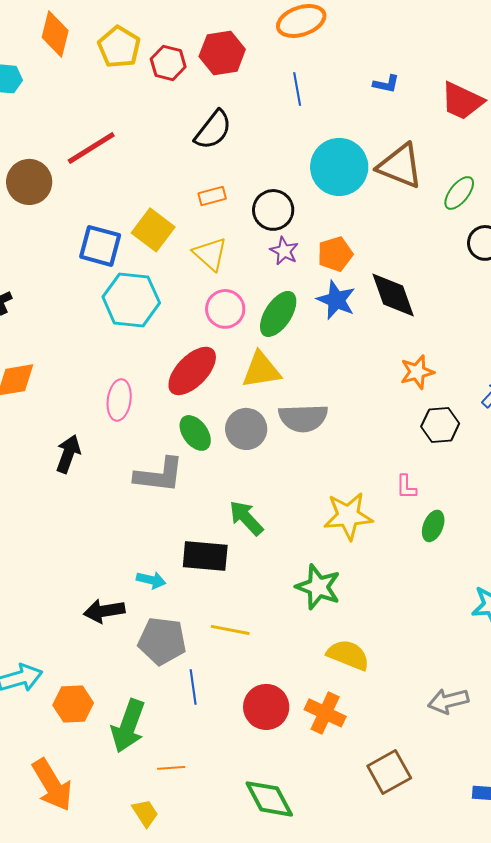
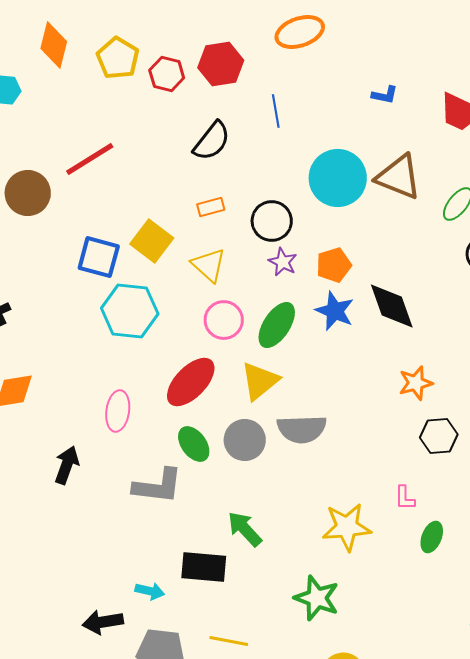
blue line: (297, 89) -> (276, 111), moved
yellow triangle: (261, 370) -> (260, 381), turned -30

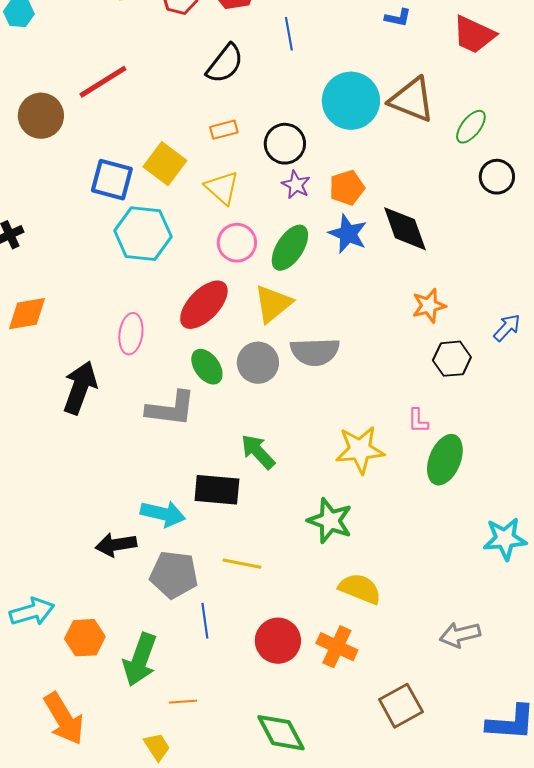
black arrow: (67, 465) -> (80, 388), size x1.4
green ellipse: (432, 537) -> (445, 460), size x1.6
cyan arrow: (150, 591) -> (163, 514), size x1.5

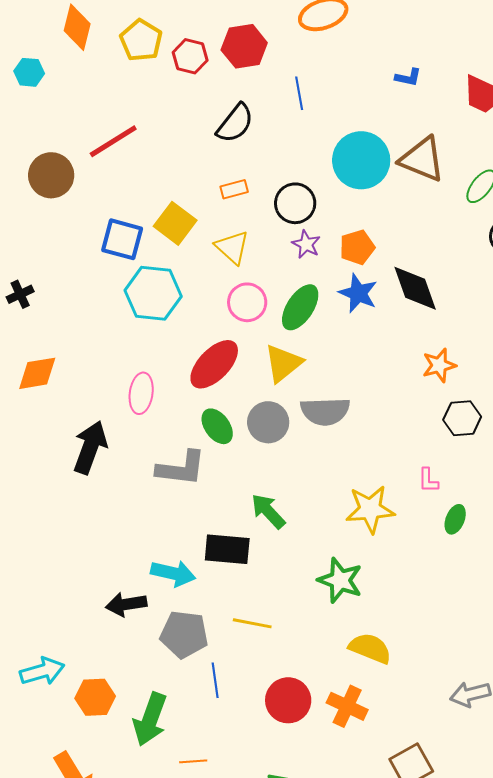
green ellipse: (445, 460) -> (455, 519), size x0.6

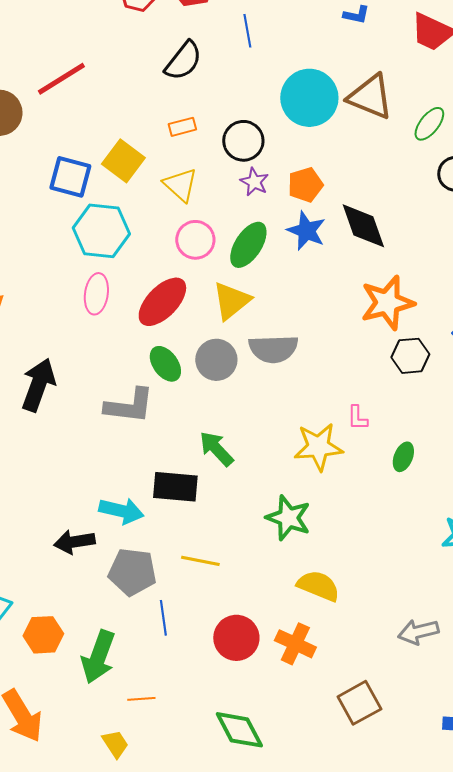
orange star: (439, 365) -> (387, 303), size x1.6
pink ellipse: (141, 393) -> (96, 294), moved
pink L-shape: (428, 480) -> (357, 418), moved

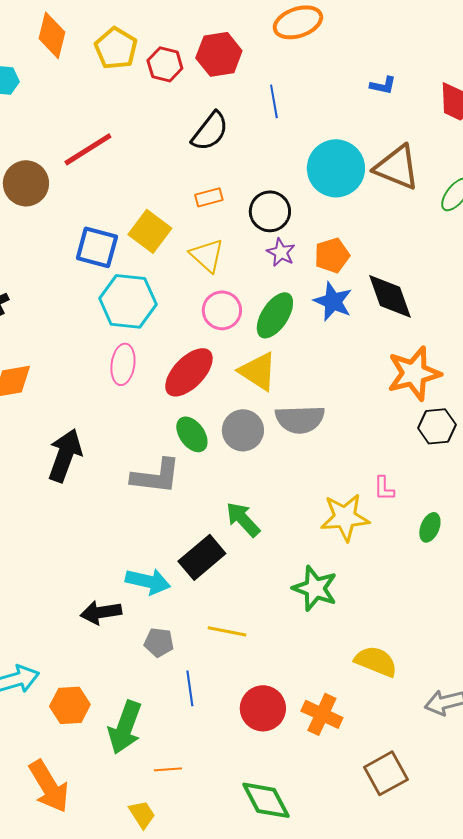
yellow triangle: (231, 301) -> (258, 371), turned -48
black rectangle: (175, 487) -> (202, 557), turned -45
gray pentagon: (132, 572) -> (159, 642), size x0.6
yellow semicircle: (318, 586) -> (376, 661), moved

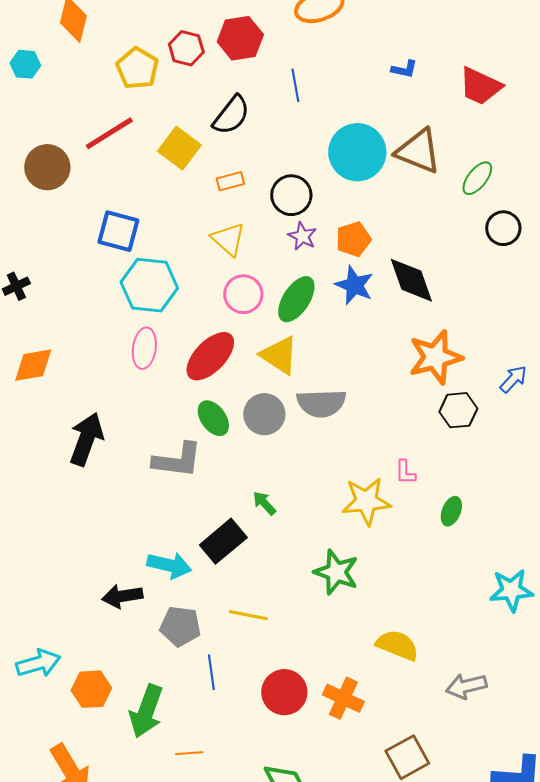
yellow pentagon: (116, 48) -> (137, 68), moved
yellow square: (150, 231) -> (179, 148), moved
green arrow: (243, 519) -> (264, 503), size x0.7
gray pentagon: (159, 642) -> (180, 626), size x1.4

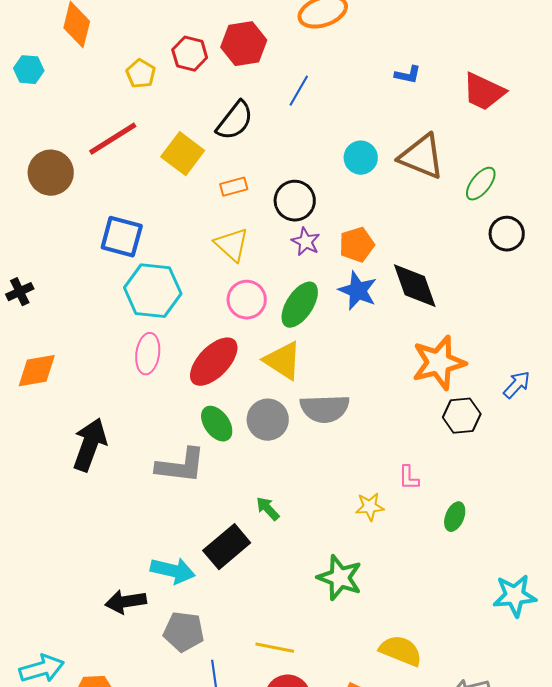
yellow pentagon: (137, 68) -> (141, 74), size x0.7
blue line: (295, 85) -> (299, 91), turned 40
cyan circle: (357, 152) -> (361, 158), size x0.6
yellow star: (366, 501) -> (370, 507), size x0.6
yellow line: (248, 615) -> (275, 648), moved

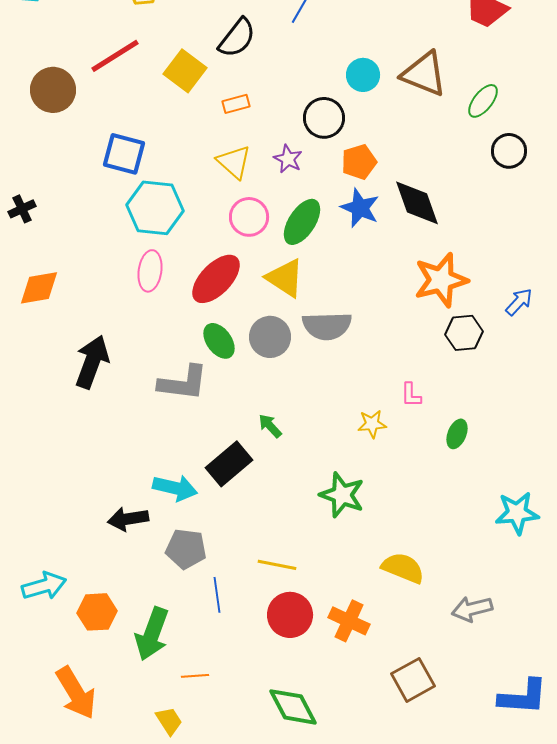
black circle: (295, 201) -> (324, 118), moved
purple star: (306, 242) -> (288, 159), moved

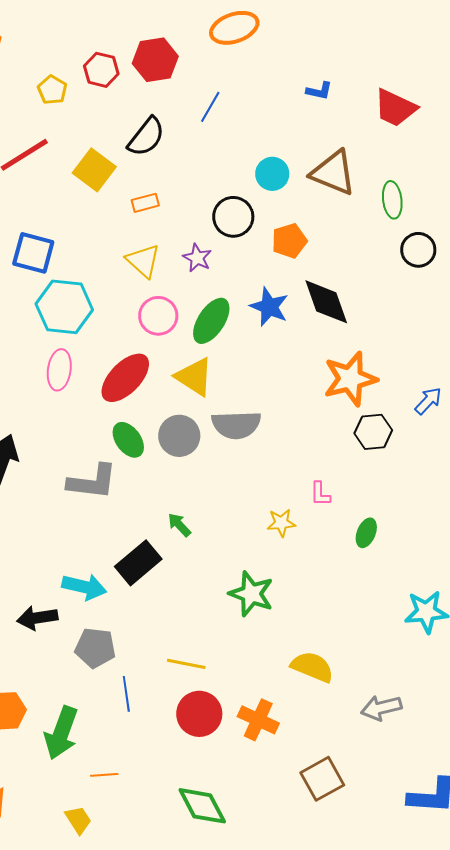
green ellipse: (483, 101) -> (392, 200), turned -45
orange pentagon: (359, 162) -> (289, 241), moved

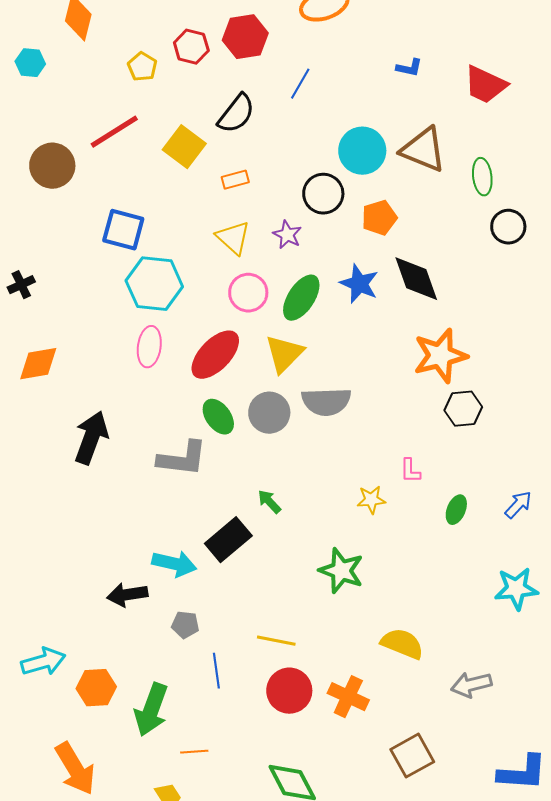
cyan circle: (272, 174) -> (362, 151), size x1.4
yellow triangle: (194, 377) -> (284, 354), turned 42
blue arrow: (428, 401) -> (518, 505), moved
gray pentagon: (95, 648) -> (185, 625), size x0.7

